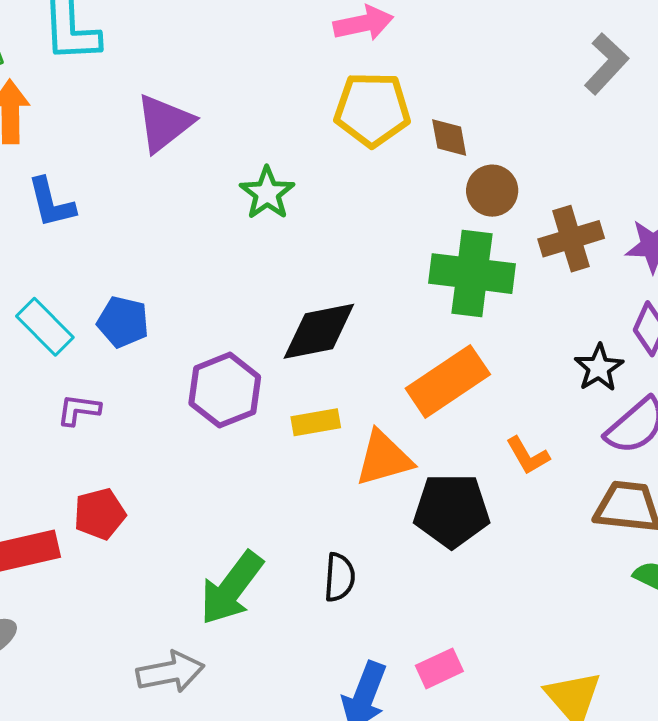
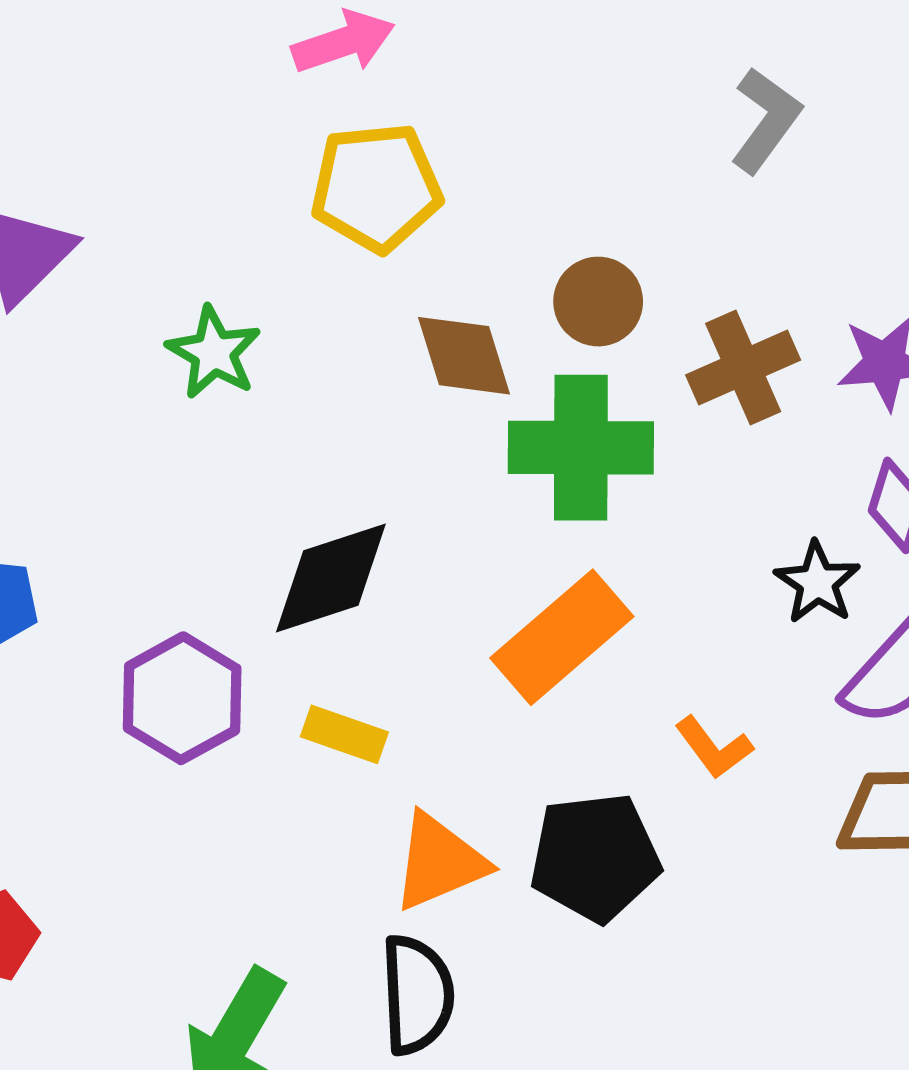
gray L-shape: (606, 64) -> (766, 120), moved
brown diamond: (449, 137) -> (464, 356), moved, size x1.4
yellow rectangle: (316, 422) -> (344, 734), turned 36
orange triangle: (384, 458) -> (439, 862), moved
black semicircle: (339, 577) -> (417, 995), size x1.4

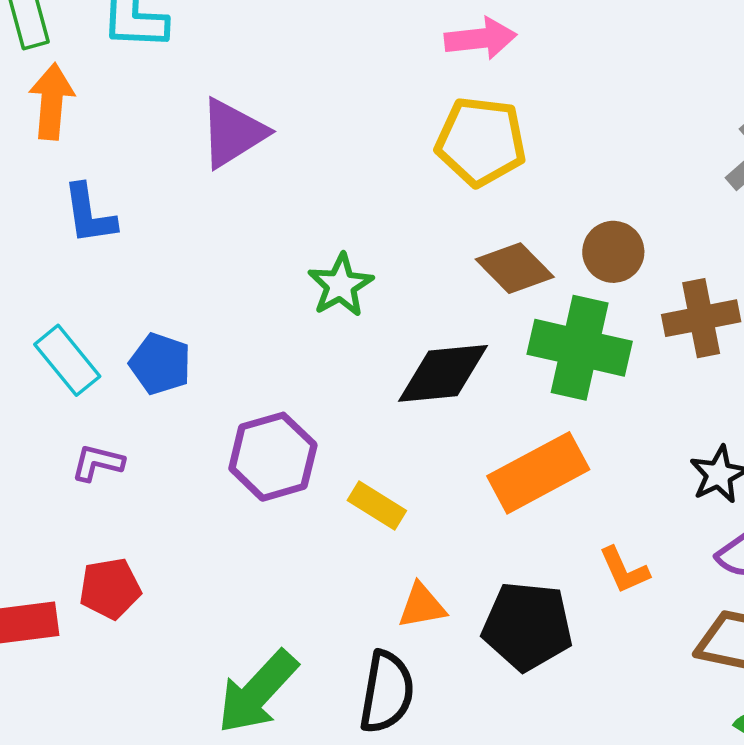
green star: (214, 353) -> (341, 285), moved
brown diamond: (464, 356) -> (515, 268), turned -40
black diamond: (331, 578) -> (443, 373), moved
orange triangle: (439, 862) -> (422, 606), size x0.7

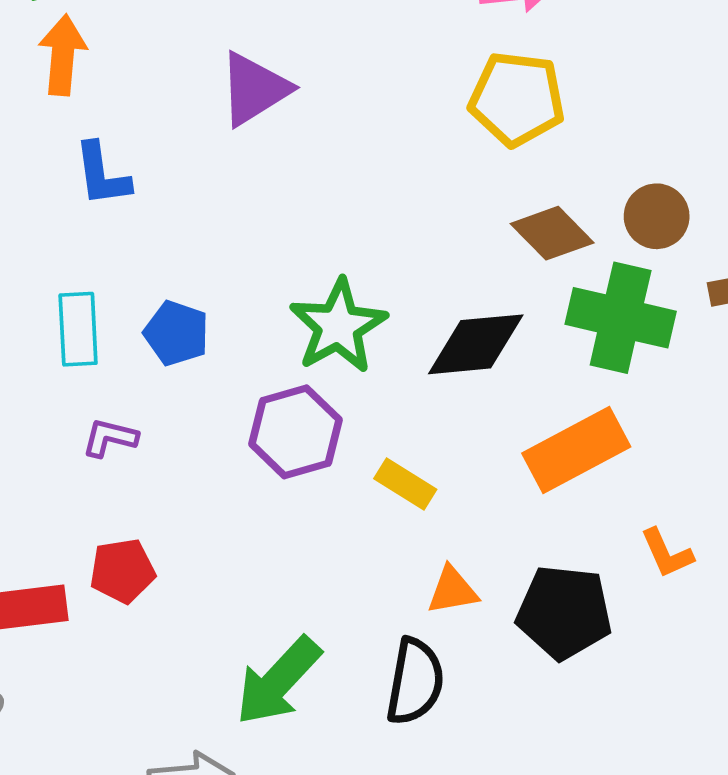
green star: (341, 285) -> (338, 326), moved, size x1.4
cyan rectangle: (67, 360) -> (78, 329), turned 36

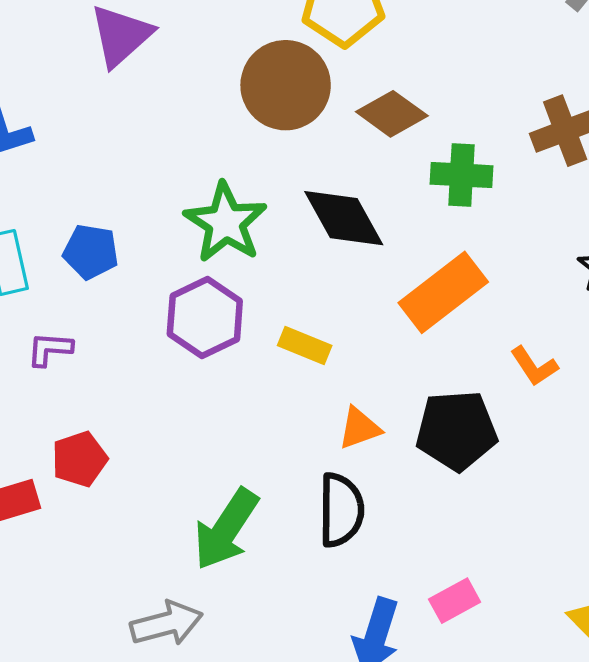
brown circle: (657, 216) -> (286, 85), moved, size x1.6
green cross: (621, 318) -> (461, 175), size x0.7
black diamond: (476, 344) -> (344, 218), turned 76

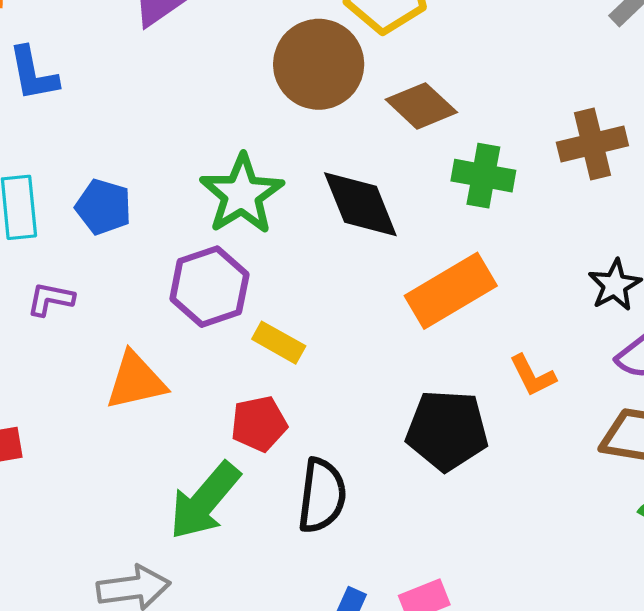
yellow rectangle: (305, 345) -> (279, 343), moved
orange triangle: (359, 428) -> (136, 381), moved, size x1.4
red pentagon: (79, 459) -> (259, 424), moved

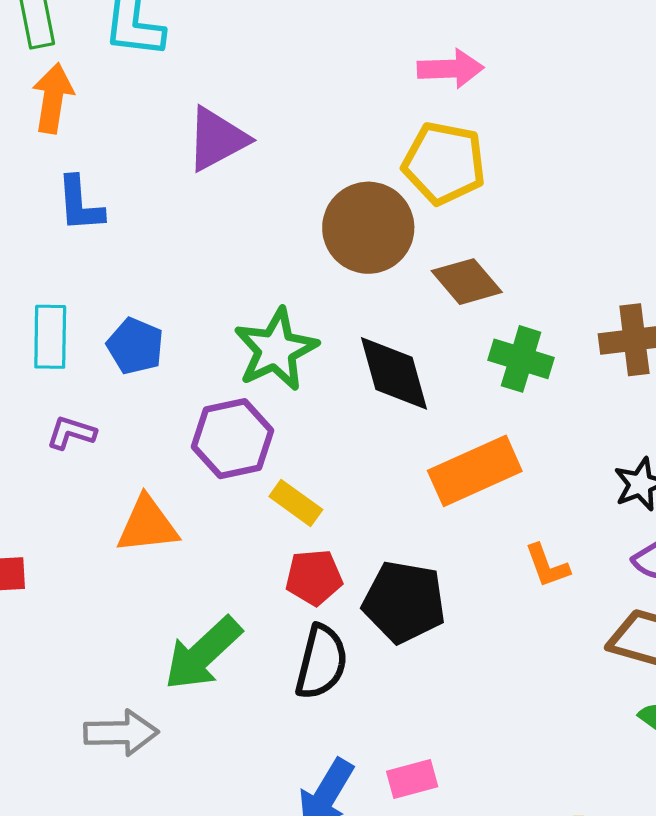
red pentagon: (259, 424) -> (314, 577), moved
black pentagon: (447, 430) -> (404, 602), moved

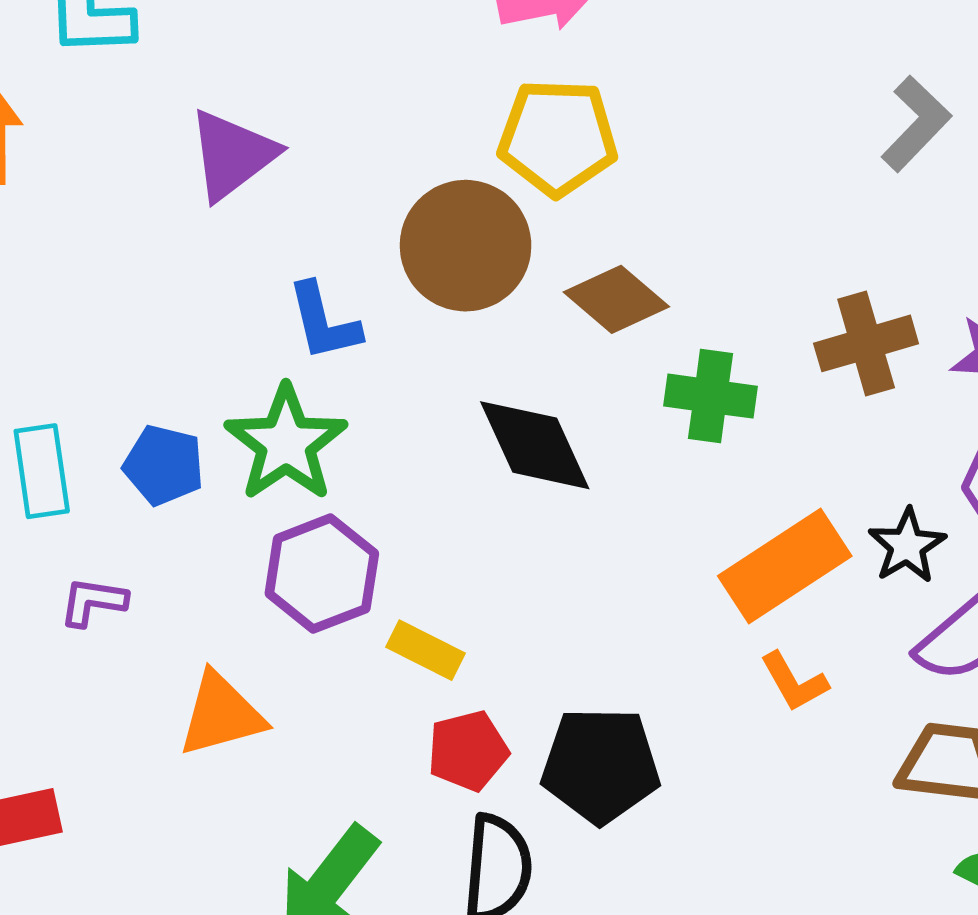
blue L-shape: (80, 204) -> (324, 322), moved
green star: (276, 349) -> (286, 443), moved
orange rectangle: (475, 471) -> (785, 566), moved

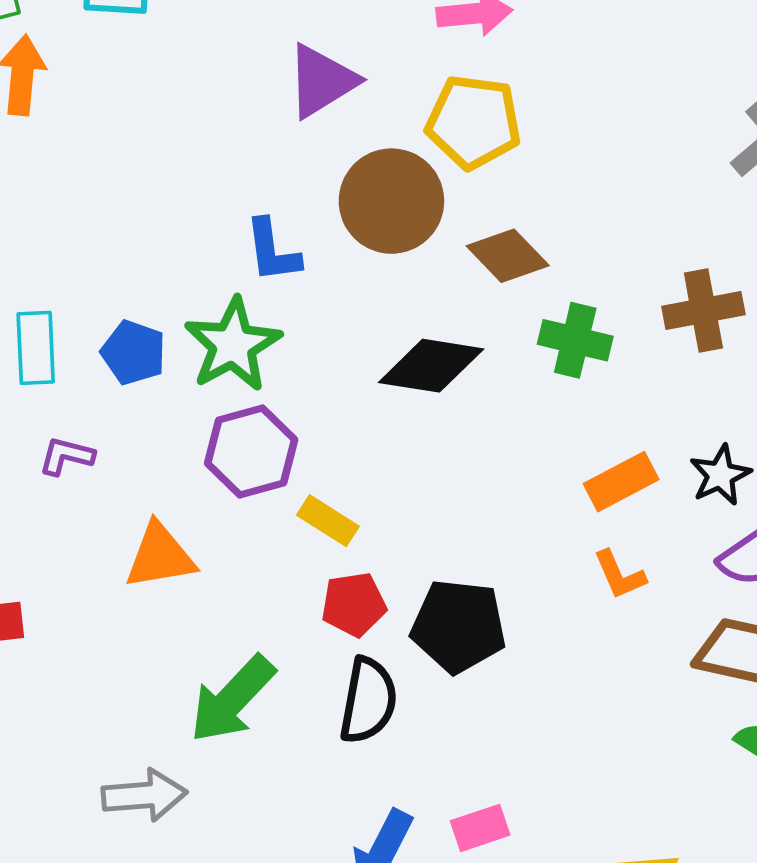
purple triangle: (232, 155) -> (322, 81), moved
black diamond: (535, 445) -> (431, 366), turned -62
orange rectangle: (785, 566) -> (621, 482), size x0.7

